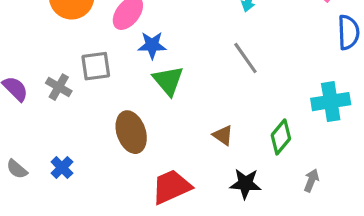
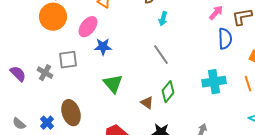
green triangle: (168, 81) -> (113, 84), moved
brown ellipse: (131, 132) -> (71, 113), moved
green diamond: (281, 137) -> (168, 92), moved

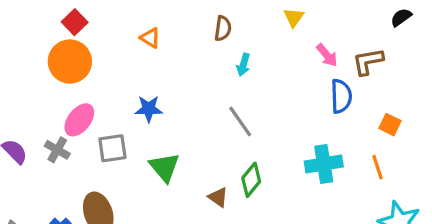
pink arrow: (216, 13) -> (327, 55), turned 98
pink ellipse: (88, 27) -> (79, 120), moved
gray square: (68, 60) -> (112, 148), moved

